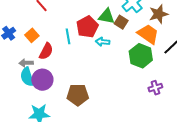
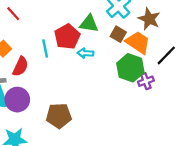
brown star: (159, 14) -> (149, 19), turned -30
brown square: (121, 22) -> (118, 34), moved
purple cross: (155, 88) -> (146, 81), moved

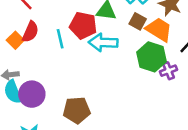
red pentagon: (67, 37) -> (83, 25), turned -30
cyan arrow: (85, 53) -> (103, 43), size x1.6
red semicircle: (20, 67) -> (30, 32), moved

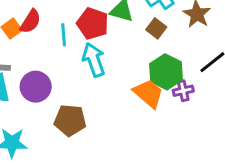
orange trapezoid: (159, 30) -> (148, 93), moved
cyan arrow: (103, 43) -> (94, 60), moved, turned 60
purple circle: (32, 94) -> (36, 87), moved

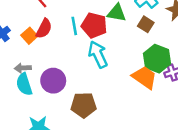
cyan line: (64, 35) -> (74, 26), moved

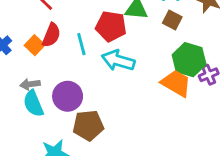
cyan line: (74, 26) -> (81, 44), moved
cyan arrow: (98, 54) -> (118, 61), turned -44
brown pentagon: (84, 105) -> (88, 125), moved

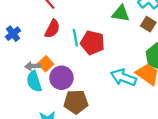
red pentagon: (111, 26) -> (92, 43), moved
orange square: (35, 45) -> (46, 64), moved
cyan arrow: (118, 61) -> (123, 77), moved

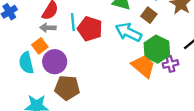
gray arrow: (33, 66) -> (48, 28), moved
cyan arrow: (123, 77) -> (128, 32), moved

